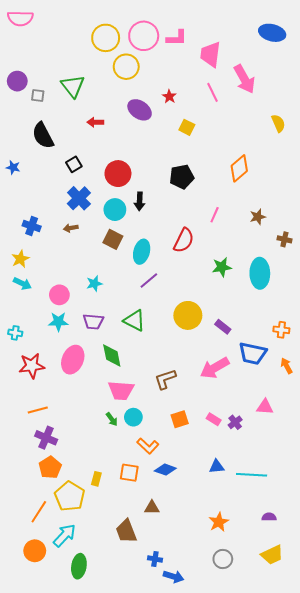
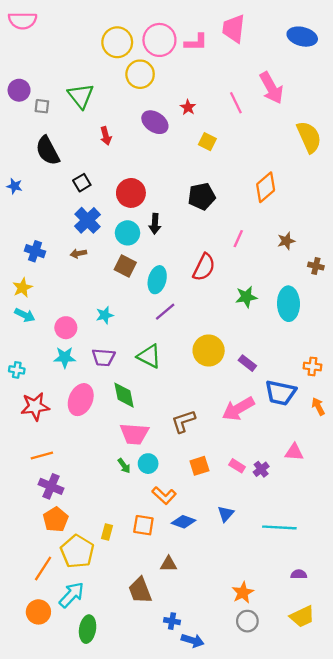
pink trapezoid: (210, 54) -> (234, 29), moved
red arrow: (95, 122) -> (106, 136), turned -105
yellow semicircle: (278, 123) -> (309, 137), size x1.6
blue triangle: (217, 466) -> (226, 514), moved, turned -42
orange star: (219, 522) -> (243, 593), moved

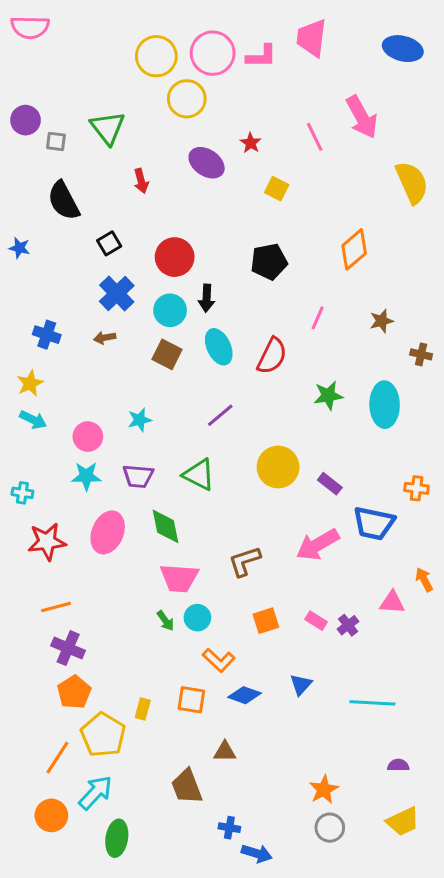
cyan ellipse: (157, 280) -> (219, 347), moved, turned -40
orange arrow: (318, 406) -> (424, 580), moved

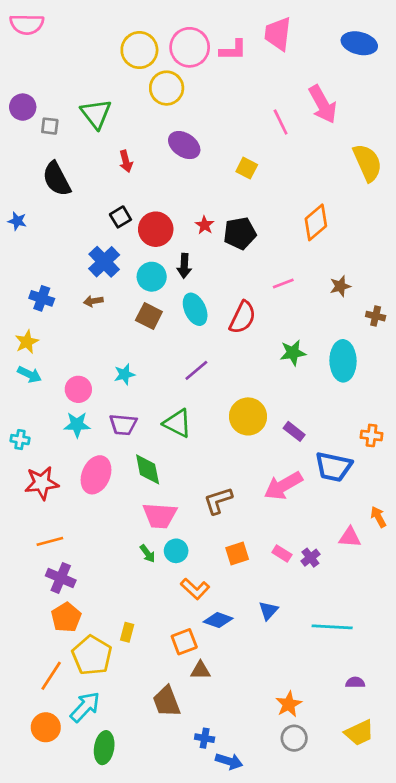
red star: (251, 143) -> (205, 225), moved
black square: (109, 243) -> (120, 217), moved
pink line: (318, 318) -> (283, 283), turned 45
orange square: (191, 700) -> (184, 642), moved, turned -30

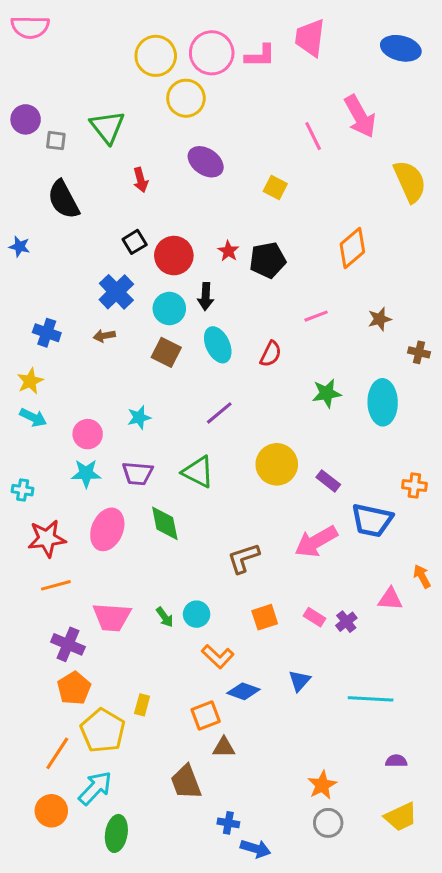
red semicircle: (243, 317) -> (271, 354), size x0.7
pink trapezoid: (160, 516) -> (112, 617), moved
orange line: (50, 541) -> (56, 585), moved

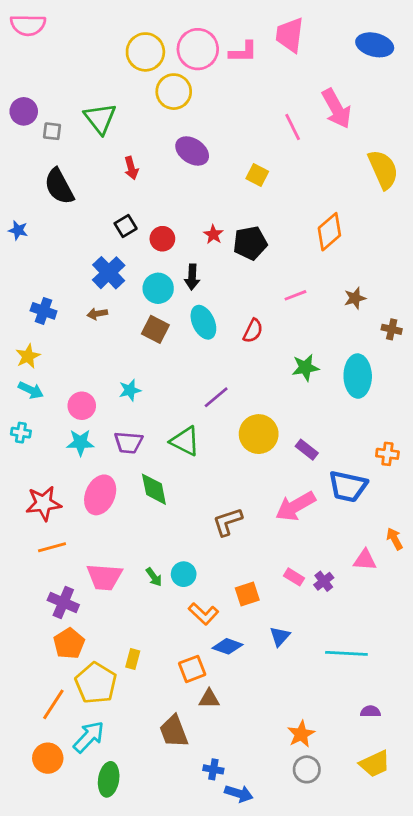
red circle: (174, 256) -> (162, 239), size x0.7
purple line: (219, 413) -> (216, 397), moved
cyan cross: (23, 490) -> (21, 433), moved
orange square: (265, 617) -> (247, 594), moved

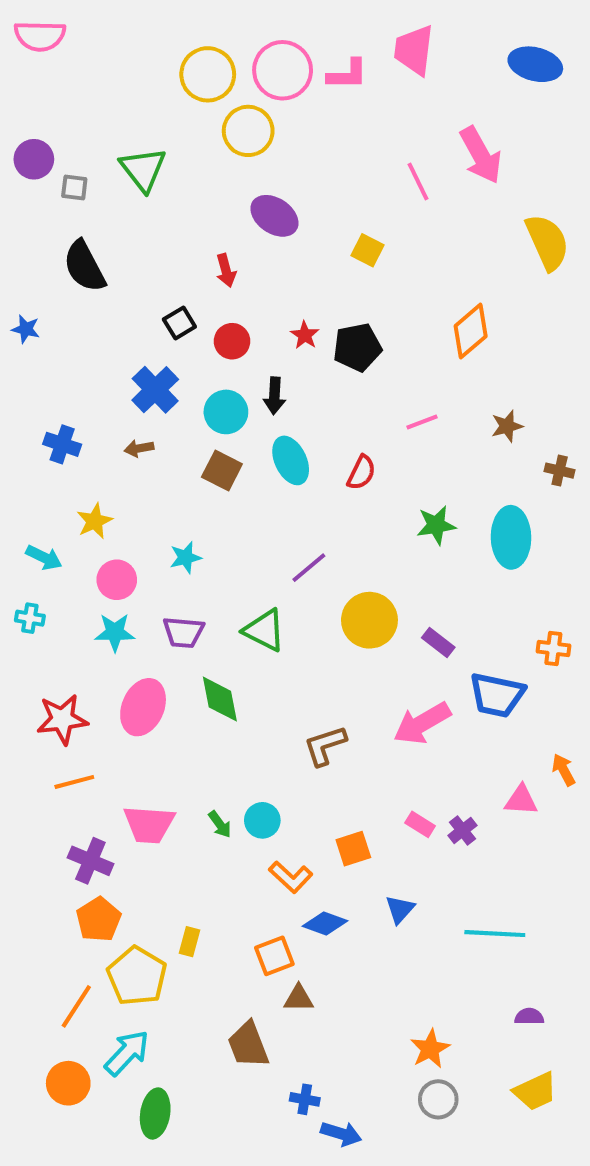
red arrow: (131, 168) -> (226, 270), moved
yellow star: (28, 356) -> (95, 521), moved

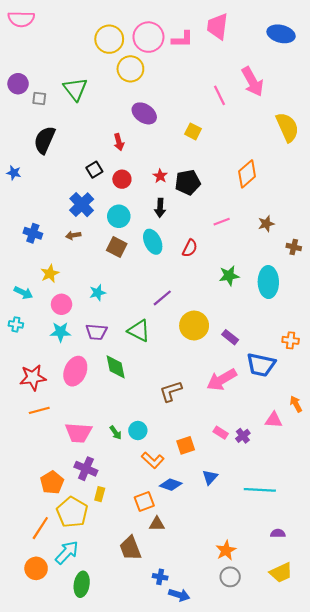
black semicircle: (84, 266) -> (45, 140), turned 52
black arrow: (274, 396) -> (160, 208), moved
purple cross: (90, 861) -> (86, 469), moved

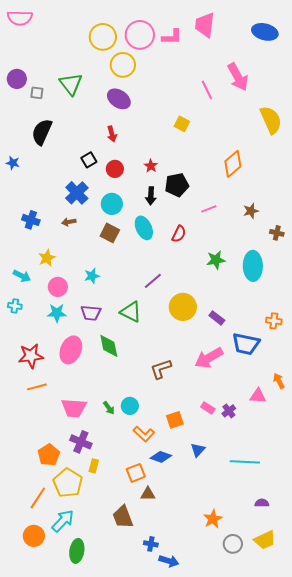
purple ellipse: (144, 113) -> (119, 99), moved
black pentagon: (188, 182) -> (177, 185), moved
gray circle: (230, 577) -> (233, 544), moved

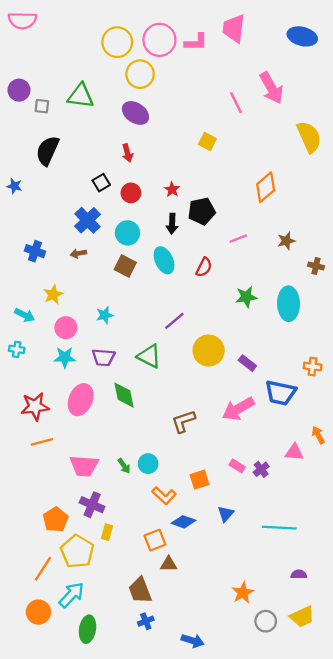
green triangle: (71, 84) -> (81, 96), turned -45
blue cross: (151, 544) -> (146, 621), moved, turned -32

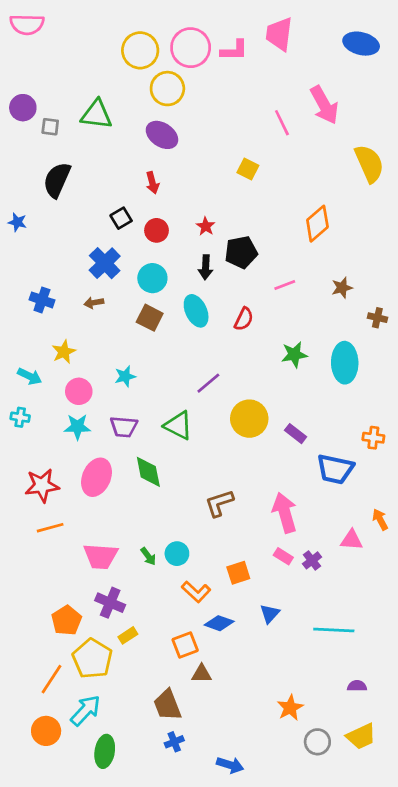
pink arrow: (238, 409) -> (285, 513), moved, turned 104
yellow rectangle: (107, 532) -> (128, 635), turned 42

